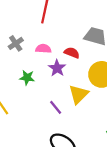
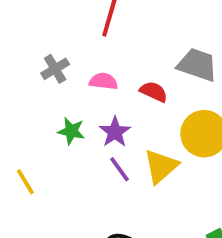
purple star: (57, 68) -> (115, 132), moved
purple line: (56, 107) -> (120, 169), moved

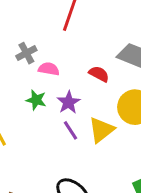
pink semicircle: (103, 81) -> (49, 69), moved

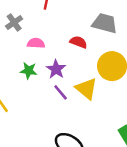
gray cross: (26, 53) -> (14, 22), moved
yellow triangle: (101, 130) -> (86, 89), turned -35

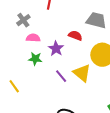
pink semicircle: (36, 43) -> (33, 38), moved
purple star: (56, 69) -> (56, 49), moved

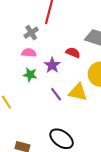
gray cross: (23, 20) -> (31, 33), moved
yellow triangle: (82, 73) -> (78, 92), turned -30

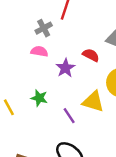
green star: (30, 75) -> (39, 98), moved
purple line: (56, 94) -> (69, 116), moved

